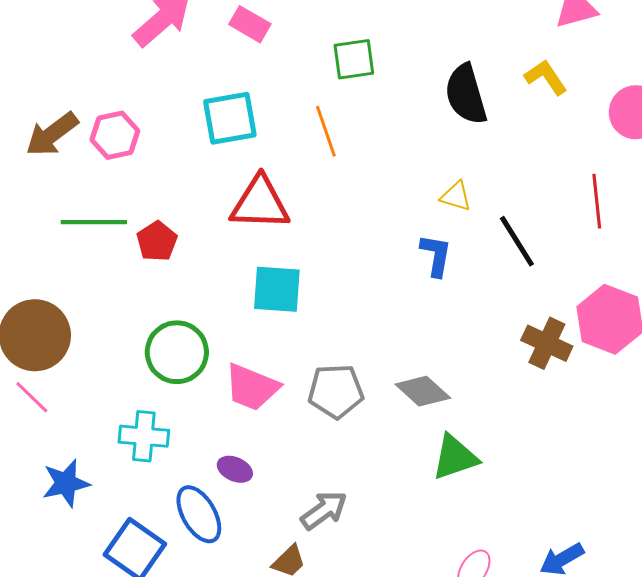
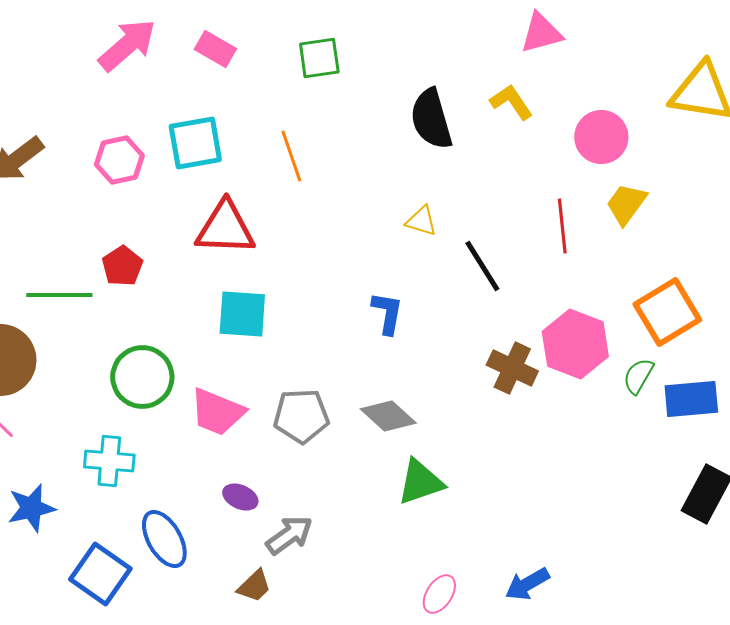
green square: (354, 59) -> (319, 58), moved
pink hexagon: (115, 135) -> (119, 160), moved
green line: (94, 222) -> (59, 295), moved
blue L-shape: (436, 255) -> (387, 313), moved
purple ellipse: (235, 469) -> (240, 497), moved

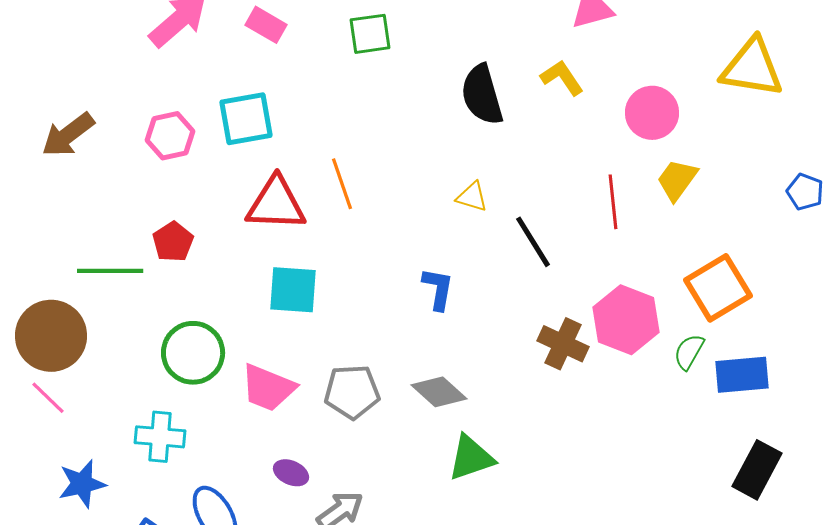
orange line: (291, 156) -> (342, 184), moved

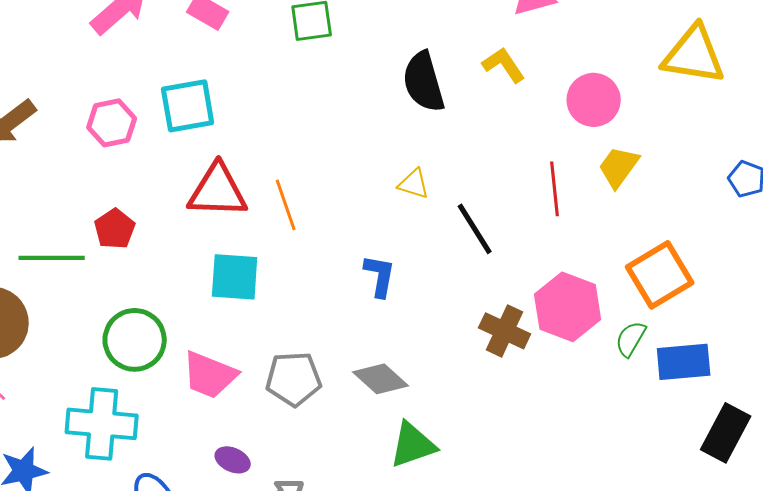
orange line: (342, 184) -> (286, 205), moved
cyan cross: (160, 437) -> (102, 424), size x1.4
black rectangle: (757, 470) -> (726, 433), moved

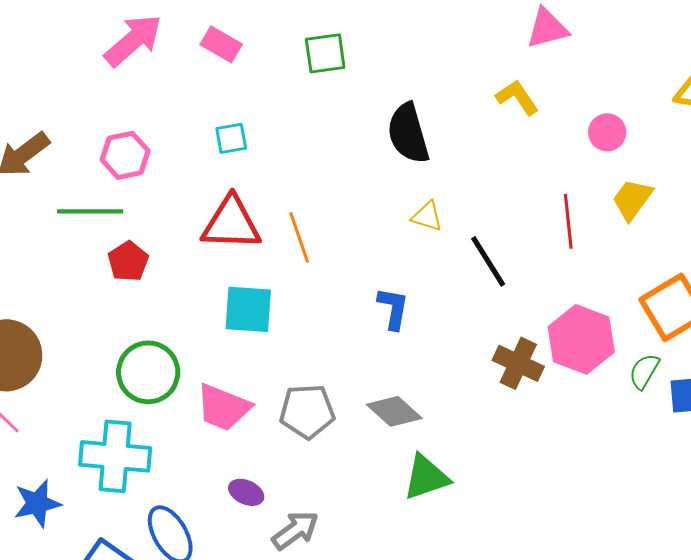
black semicircle: (424, 82) -> (408, 133), moved
pink circle: (594, 100) -> (607, 132), size x0.7
cyan square: (188, 106) -> (231, 138), moved, size x0.6
green line: (52, 258) -> (90, 211), moved

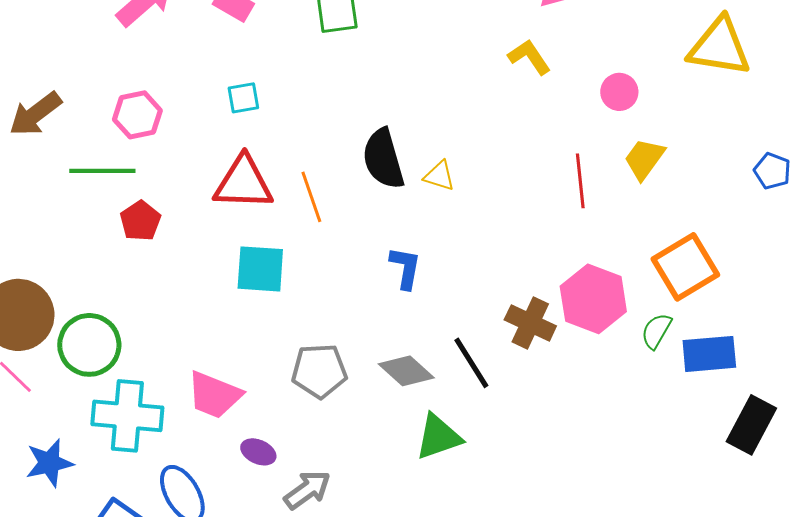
black semicircle: (408, 133) -> (383, 159), moved
black line: (488, 261) -> (471, 363), moved
green circle: (148, 372) -> (89, 345), moved
pink trapezoid: (223, 407) -> (214, 395), moved

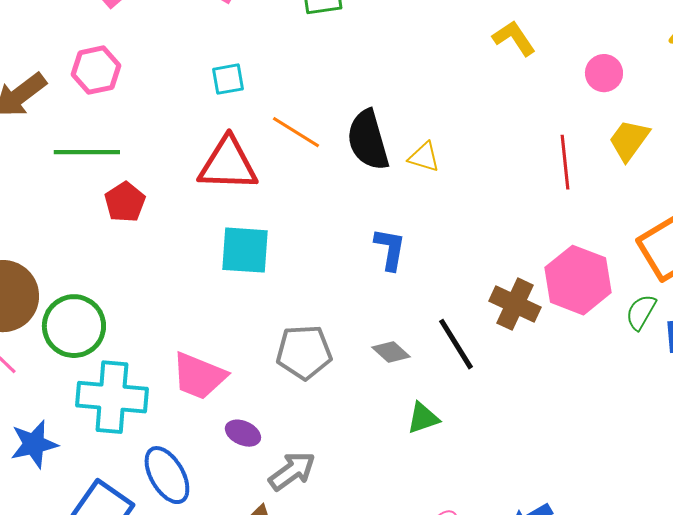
pink hexagon: (137, 115) -> (96, 70), moved
orange line: (311, 197) -> (296, 132), moved, turned -39
gray diamond: (406, 371) -> (391, 352), size x0.7
green triangle: (438, 437) -> (423, 418), size x0.7

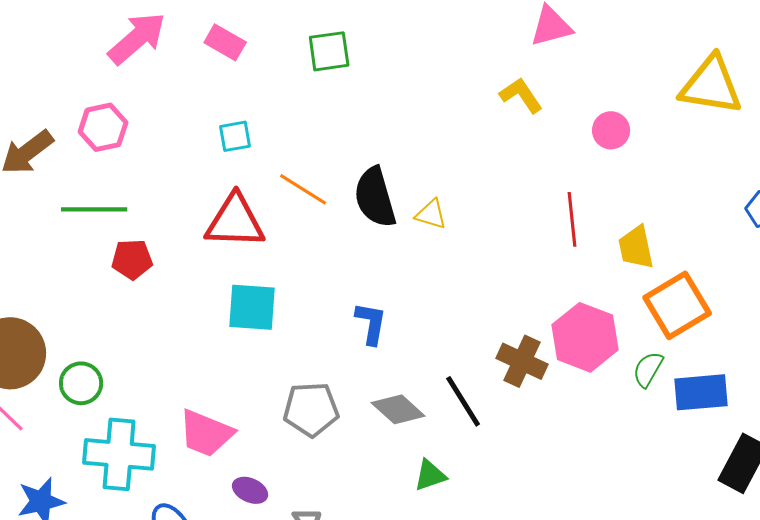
yellow trapezoid: (629, 140) -> (636, 247), moved, turned -48
red pentagon: (125, 202) -> (132, 259), turned 30
blue L-shape: (390, 249) -> (371, 323), moved
green circle: (74, 326) -> (81, 383), size x0.7
gray diamond: (391, 352) -> (398, 409), size x1.4

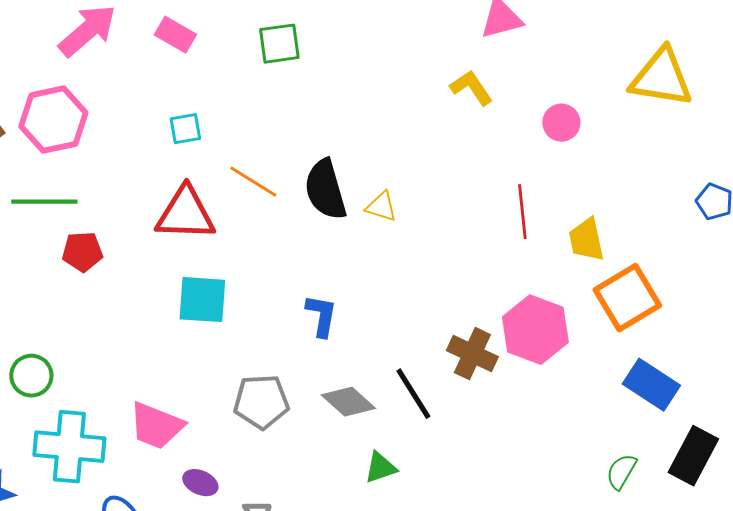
pink hexagon: (103, 127) -> (53, 120), size x1.4
green semicircle: (648, 369) -> (621, 472), moved
blue rectangle: (701, 392) -> (651, 385), turned 38

